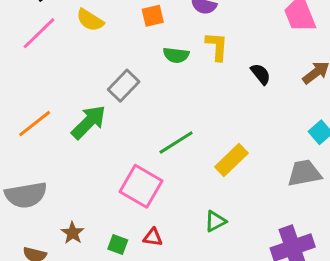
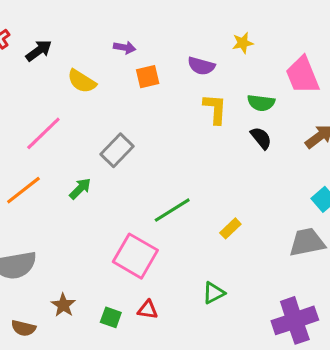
pink line: (39, 33) -> (43, 133), moved
green semicircle: (176, 55) -> (261, 103), moved
green arrow: (89, 122) -> (80, 189), size x0.6
yellow rectangle: (231, 160) -> (230, 228), size x0.6

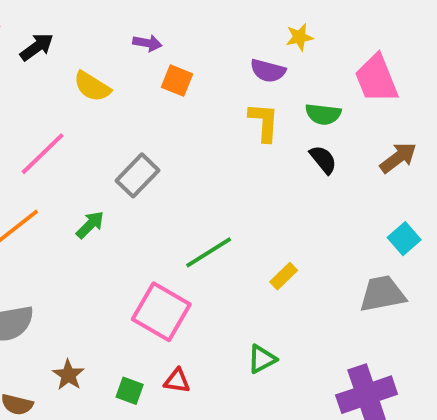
purple semicircle: (201, 66) -> (268, 71), moved
orange square: (148, 77) -> (177, 81), turned 35

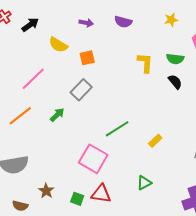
yellow star: (299, 37) -> (171, 20), moved
purple semicircle: (268, 71) -> (123, 22), moved
orange square: (177, 81) -> (87, 58), moved, turned -35
red triangle: (177, 381) -> (101, 194), size x1.5

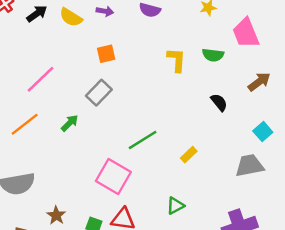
yellow semicircle: (58, 45) -> (71, 17), moved
black semicircle: (175, 82) -> (219, 102), moved

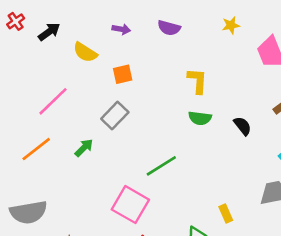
yellow semicircle: (71, 17) -> (85, 52), moved
green semicircle: (213, 55) -> (200, 118), moved
yellow rectangle: (189, 155) -> (226, 214), moved, turned -70

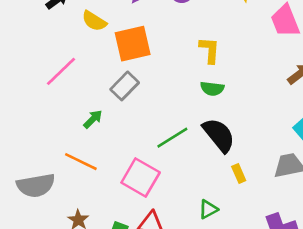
orange square: (123, 74) -> (133, 44), size x1.8
black semicircle: (243, 126) -> (219, 135), moved, size x1.8
orange line: (36, 149) -> (81, 162), moved, turned 64
yellow rectangle: (226, 214) -> (239, 173), moved

